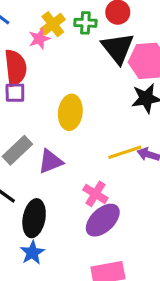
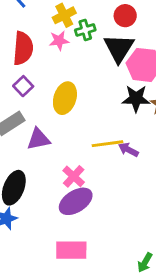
green cross: (85, 23) -> (85, 30), moved, turned -30
pink star: (39, 39) -> (59, 41), moved
purple square: (15, 93) -> (23, 86), moved, turned 36

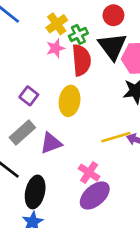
red semicircle: (23, 48) -> (81, 60), moved

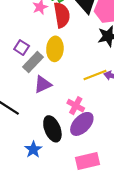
gray rectangle: (22, 132) -> (33, 62), moved
black ellipse: (35, 192) -> (52, 129), moved, turned -30

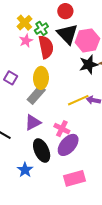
gray rectangle: (33, 62) -> (36, 95), moved
purple triangle: (43, 84) -> (33, 122), moved

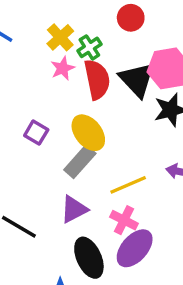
black triangle: (67, 34) -> (137, 79), moved
yellow ellipse: (41, 78) -> (88, 133), turned -40
yellow line: (78, 100) -> (128, 185), moved

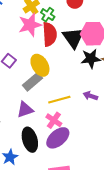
green cross: (89, 47) -> (48, 15), turned -32
pink star: (63, 68) -> (30, 25), size x1.6

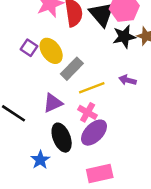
yellow ellipse: (40, 65) -> (51, 51), moved
gray rectangle: (33, 82) -> (72, 69), moved

